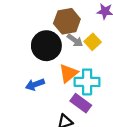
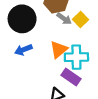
black circle: (46, 46) -> (22, 19), moved
blue arrow: (35, 84) -> (23, 50), moved

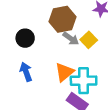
black circle: (22, 19) -> (25, 38), size x0.6
blue arrow: (23, 50) -> (26, 72), turned 91

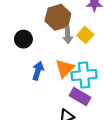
gray arrow: (71, 39) -> (68, 35), turned 56
blue arrow: (26, 72) -> (38, 71), moved, turned 42

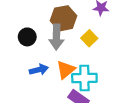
gray arrow: (68, 35) -> (56, 37), moved, size x1.5
blue arrow: (38, 71) -> (39, 70), turned 54

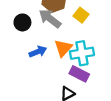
gray arrow: (56, 37) -> (50, 18), turned 135

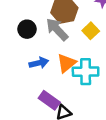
purple rectangle: (79, 74) -> (49, 100), moved

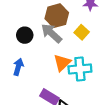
blue arrow: (39, 63) -> (18, 67), moved, turned -56

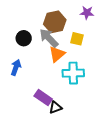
yellow square: (82, 32) -> (77, 39), turned -32
orange triangle: (62, 63) -> (57, 54), moved

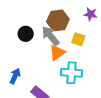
blue arrow: (16, 67) -> (15, 76), moved

